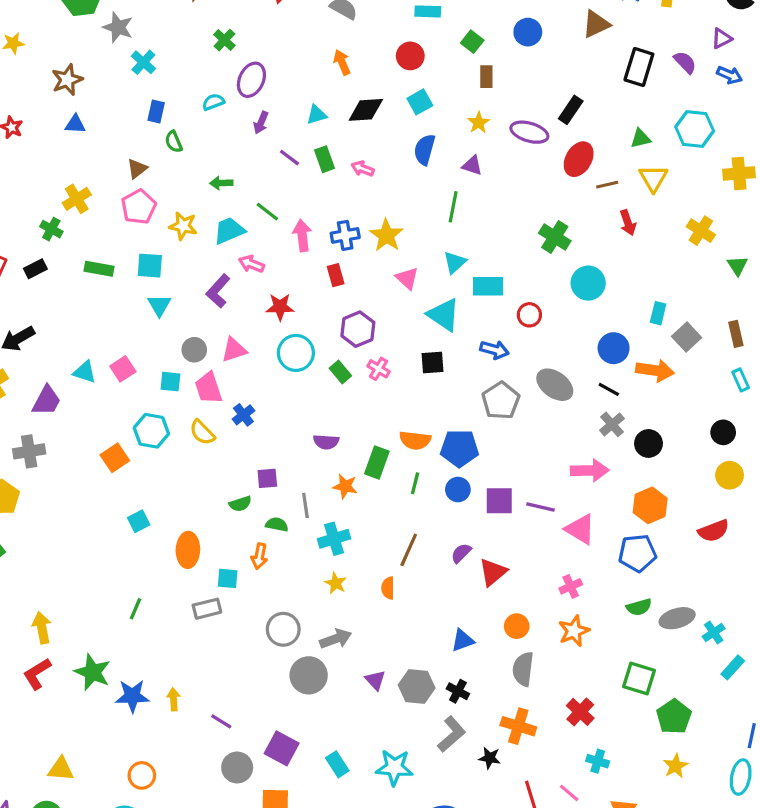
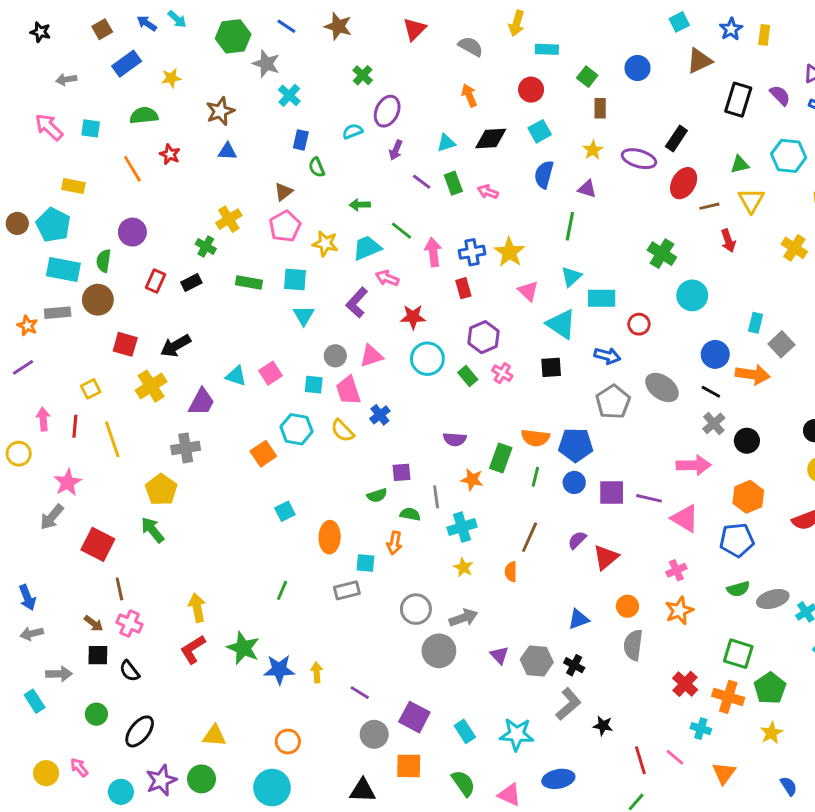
orange cross: (518, 726) -> (728, 697), moved

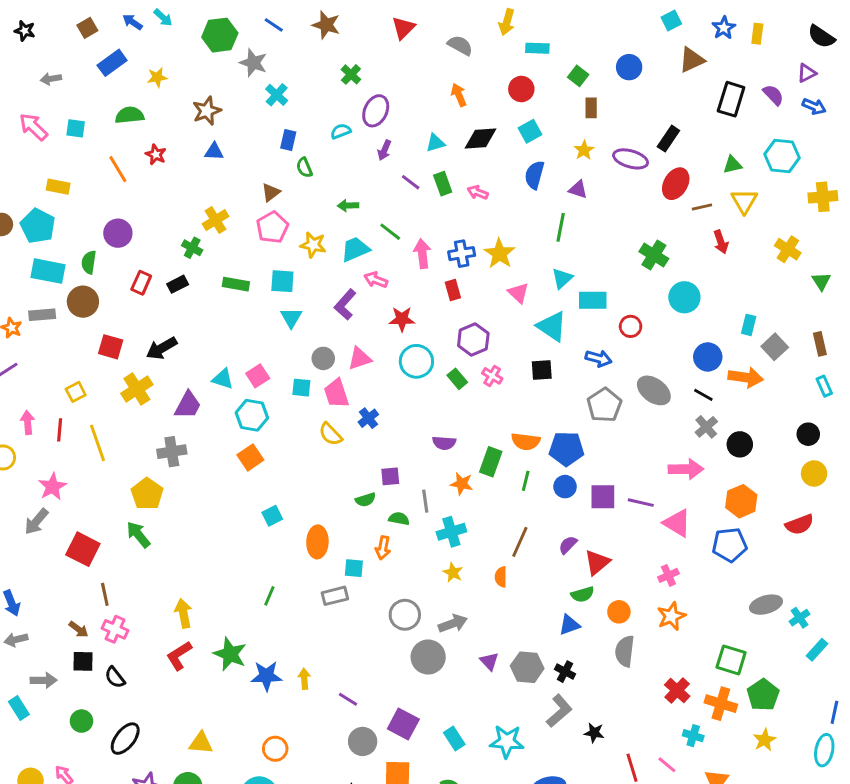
cyan hexagon: (296, 429) -> (252, 415), moved
green semicircle: (738, 589) -> (582, 594), moved

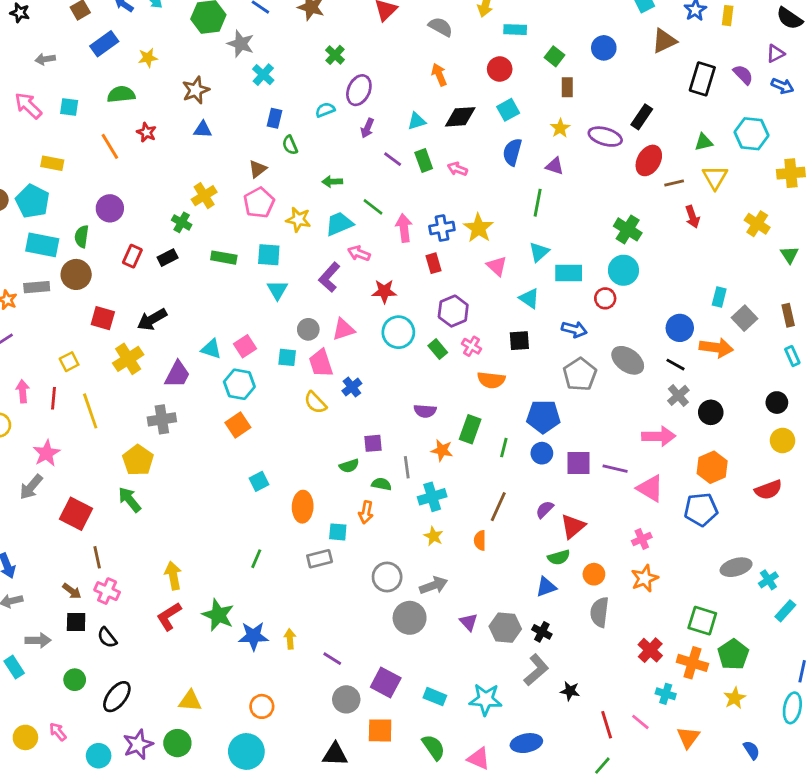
cyan circle: (684, 297) -> (623, 270), moved
cyan triangle: (552, 326) -> (529, 298), size x0.7
orange semicircle: (526, 441) -> (491, 380), moved
cyan rectangle: (454, 739) -> (435, 697), turned -35

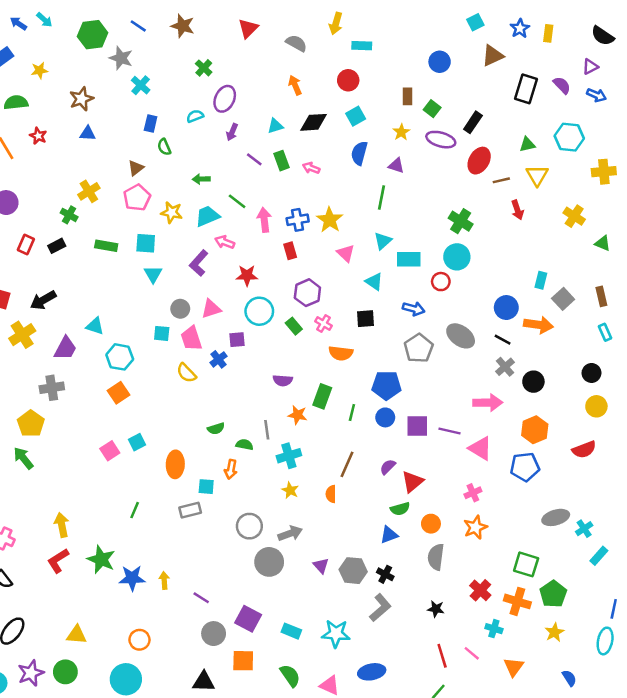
green square: (555, 56) -> (432, 109), moved
green triangle: (790, 255) -> (603, 243), turned -35
pink square: (245, 346) -> (110, 451), moved
purple square: (373, 443) -> (237, 340), moved
black star: (570, 691) -> (436, 609), moved

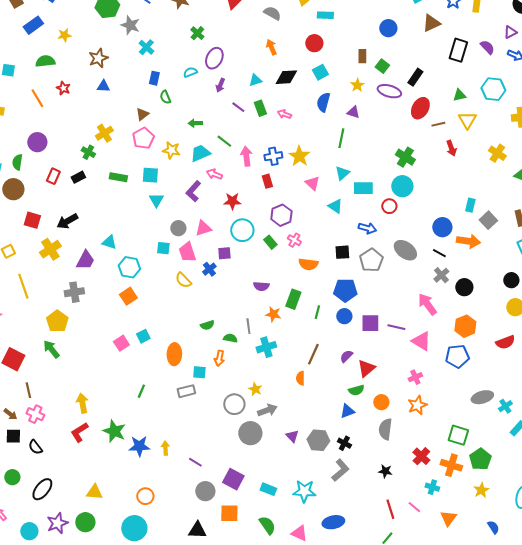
black square: (365, 319) -> (342, 252), moved
pink arrow: (488, 403) -> (427, 304), turned -125
yellow star: (290, 490) -> (255, 389), moved

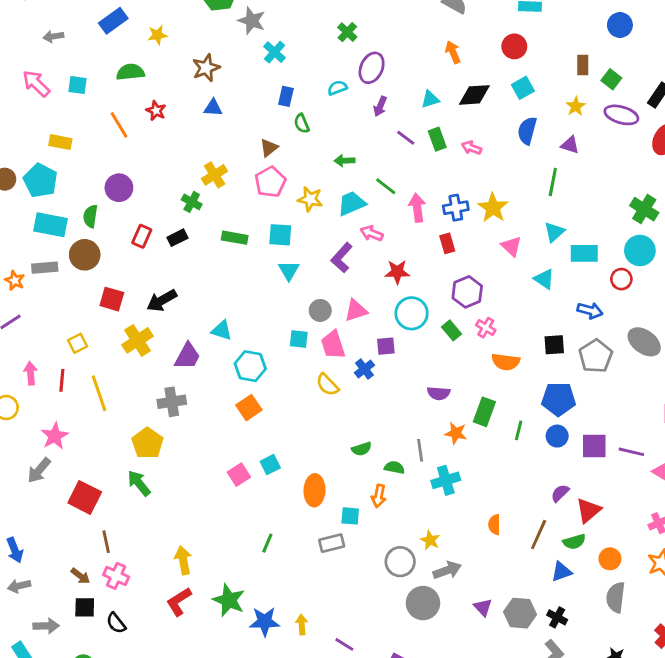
brown line: (313, 354) -> (539, 535), moved

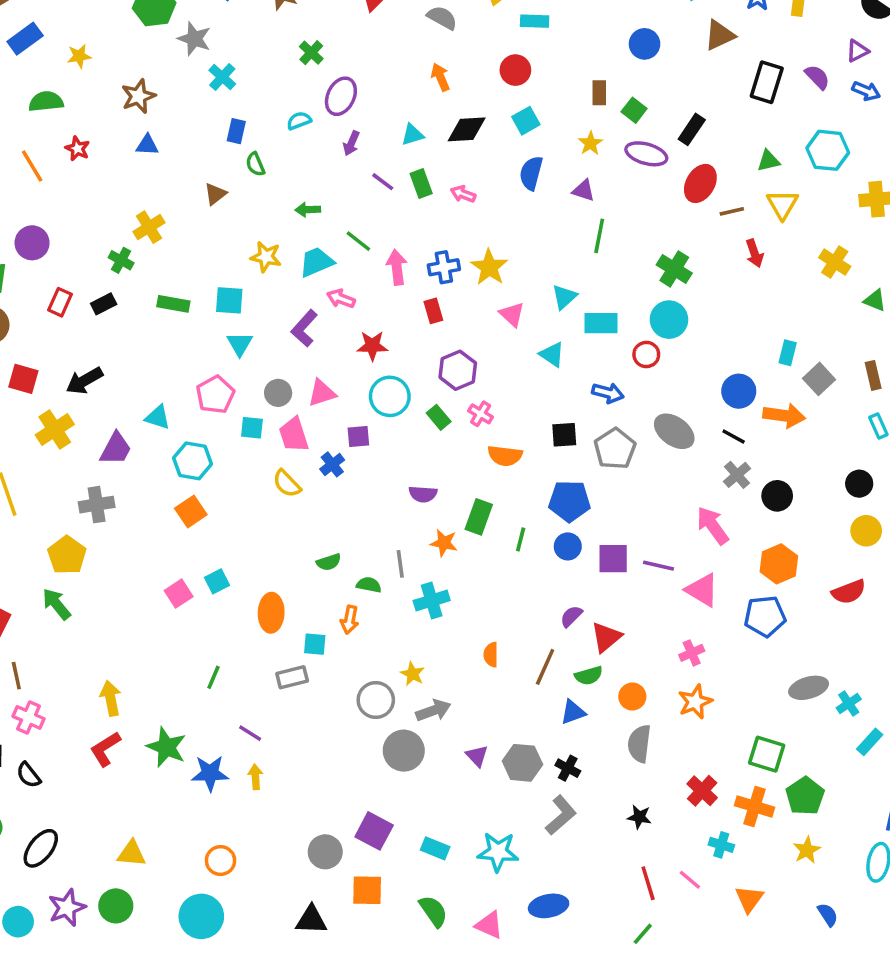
pink pentagon: (270, 182) -> (215, 395), moved
green line: (553, 182) -> (599, 236), moved
purple line: (344, 644) -> (250, 733), moved

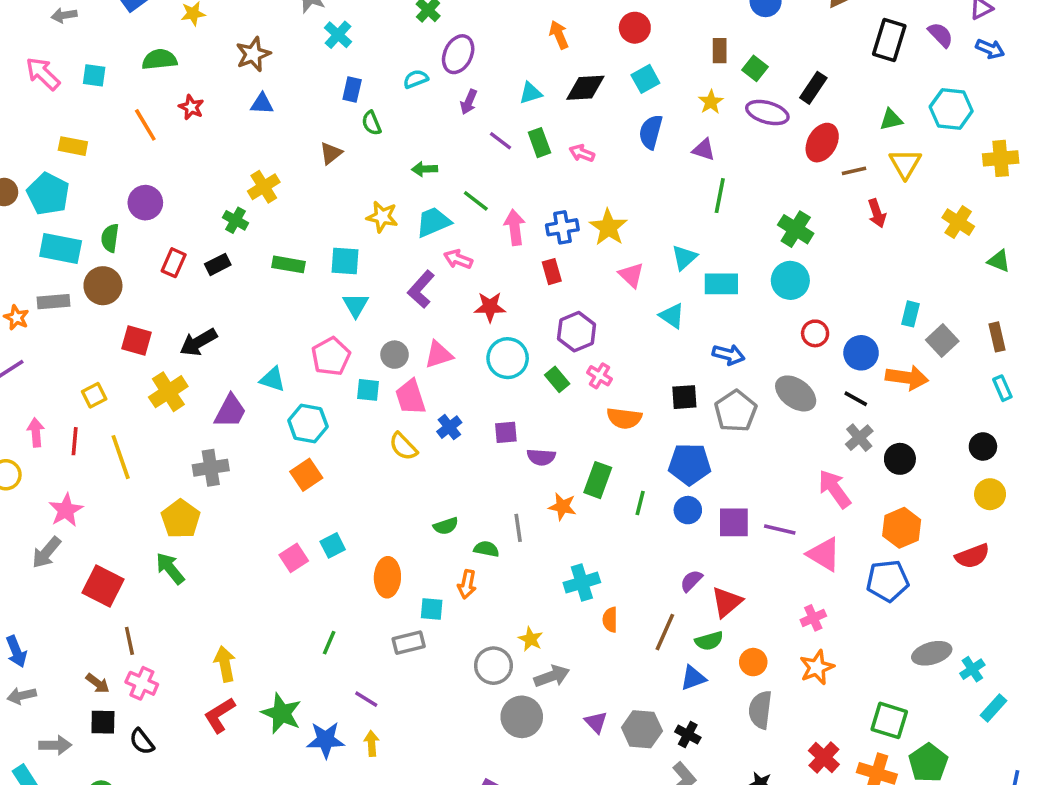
red circle: (646, 354) -> (815, 333), moved
purple square: (358, 437) -> (506, 432), moved
cyan cross: (432, 601) -> (582, 583), moved

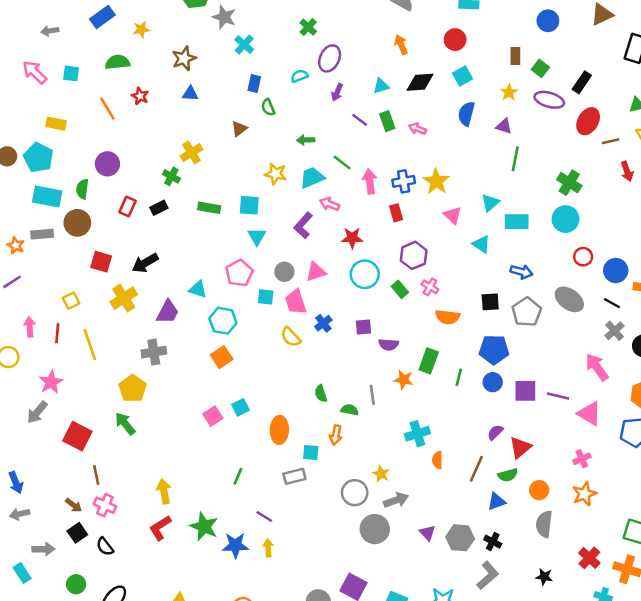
green semicircle: (446, 526) -> (321, 393), turned 90
black square: (103, 722) -> (77, 533), turned -36

